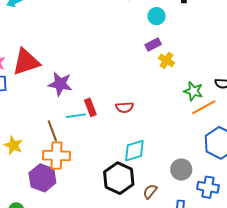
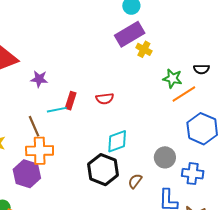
purple rectangle: (153, 45) -> (130, 34), size x1.8
purple star: (60, 84) -> (39, 79), size x0.7
red rectangle: (90, 107) -> (71, 101), turned 42

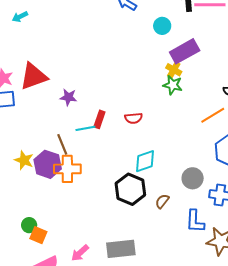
purple rectangle: (130, 34) -> (185, 51), moved
green star: (172, 78) -> (173, 85), moved
purple hexagon: (27, 174) -> (48, 164), moved

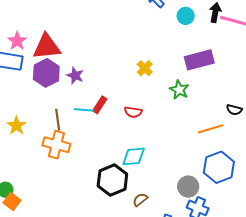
cyan circle: (162, 26) -> (186, 16), moved
yellow cross: (174, 70) -> (145, 68), moved
purple hexagon: (48, 164) -> (46, 73), moved
gray circle: (193, 178) -> (188, 187), moved

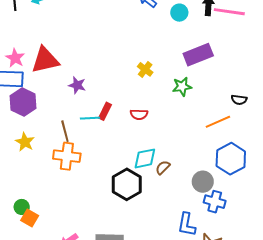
purple hexagon: (46, 73) -> (23, 102), moved
green star: (179, 90) -> (182, 87), turned -30
brown semicircle: (140, 200) -> (163, 167), moved

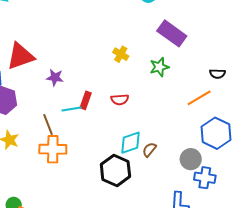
purple rectangle: (198, 55) -> (172, 33), turned 64

